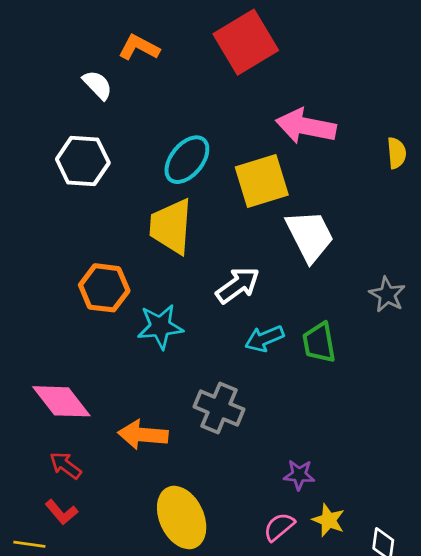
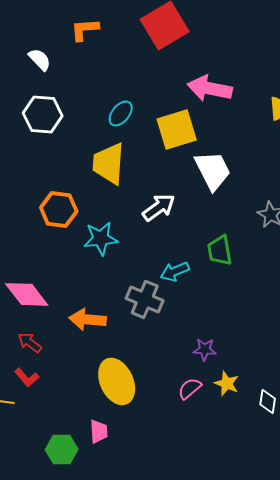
orange L-shape: (139, 47) -> (85, 29), turned -32
white semicircle: (97, 85) -> (40, 59), moved
cyan ellipse: (187, 160) -> (121, 113), size x0.7
cyan arrow: (264, 339) -> (175, 271), moved

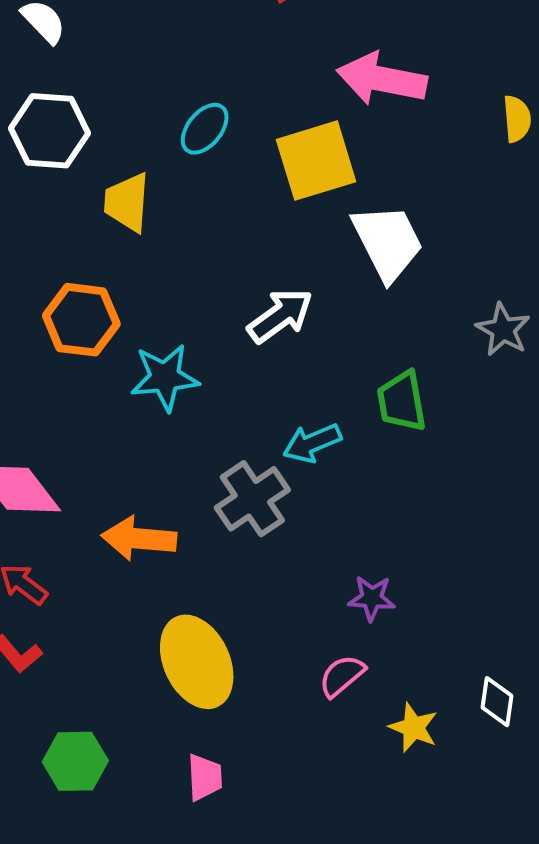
yellow trapezoid: (109, 163) -> (127, 202), moved, size x0.7
gray cross: (145, 299) -> (252, 499), turned 33
yellow star: (227, 383) -> (414, 727), moved
pink trapezoid: (99, 431) -> (205, 777), moved
green hexagon: (62, 449) -> (75, 761), moved

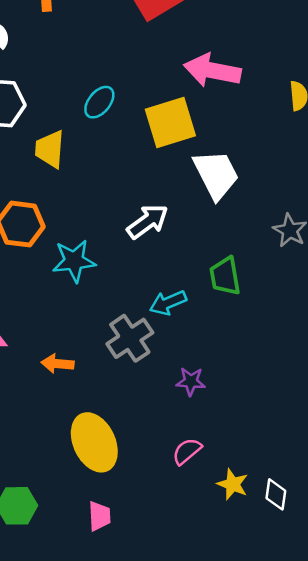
orange arrow: (139, 539) -> (57, 364), size x0.7
purple star: (372, 598) -> (191, 381), moved
white diamond: (497, 702) -> (276, 494), moved

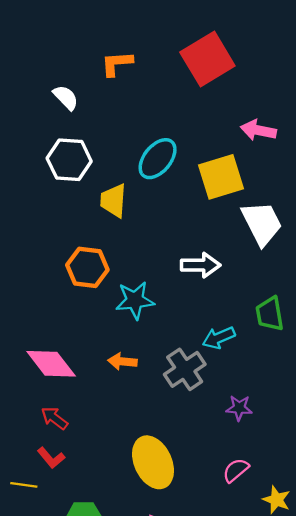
pink arrow: (212, 70) -> (258, 130), size x0.7
cyan ellipse: (99, 102) -> (158, 159), size x1.4
white arrow: (148, 221) -> (201, 265), turned 36
orange arrow: (57, 364) -> (122, 361), moved

